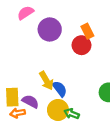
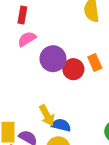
red circle: (81, 45) -> (73, 69), moved
blue semicircle: (60, 89) -> (61, 125), turned -42

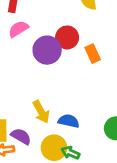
red circle: (73, 69) -> (67, 37), moved
blue semicircle: (61, 125) -> (69, 121), moved

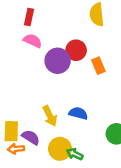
pink semicircle: (18, 29) -> (33, 41), turned 54
blue semicircle: (69, 121) -> (78, 113), moved

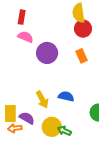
red circle: (76, 50) -> (83, 29), moved

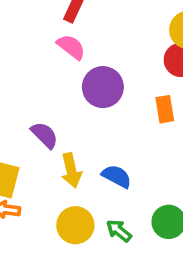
purple semicircle: (27, 118) -> (44, 135), moved
green arrow: (64, 131) -> (119, 231), moved

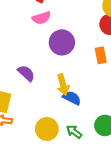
pink semicircle: (71, 47) -> (41, 18), turned 126
yellow arrow: (71, 170) -> (63, 85), moved

